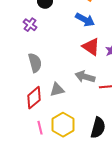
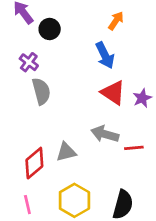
blue arrow: (85, 20) -> (105, 55), turned 36
gray semicircle: (35, 63) -> (41, 91), moved
pink line: (40, 128) -> (27, 205), moved

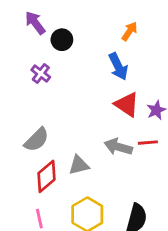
gray semicircle: (41, 91) -> (37, 140), moved, turned 60
red line: (134, 148) -> (148, 143), moved

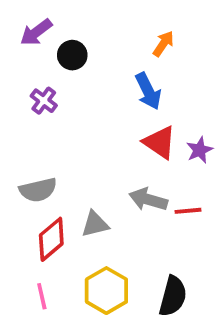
purple arrow: (35, 23) -> (36, 32), turned -90
gray semicircle: (37, 140) -> (38, 190), turned 32
red line: (148, 143) -> (188, 211), moved

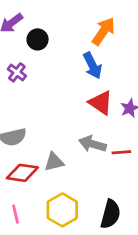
orange arrow: (163, 44) -> (104, 31), size x1.5
red diamond: (51, 239) -> (22, 173), turned 48

